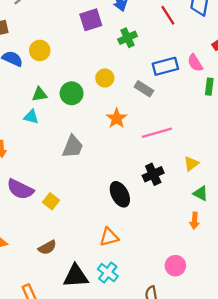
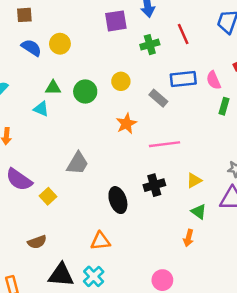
red line: (168, 15) -> (183, 34), moved
gray trapezoid: (73, 147) -> (78, 163), moved

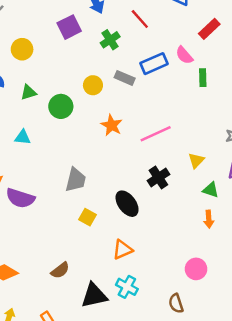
yellow circle: (60, 44) -> (22, 49), moved
green triangle: (53, 88) -> (28, 92), moved
gray rectangle: (158, 98) -> (125, 78), moved
purple semicircle: (19, 180) -> (20, 198), moved
yellow square: (48, 196) -> (87, 217), moved

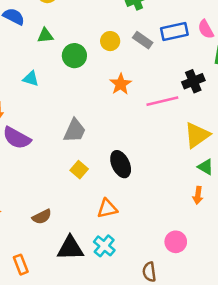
yellow triangle: (196, 161) -> (197, 135), size x1.6
black cross: (158, 178) -> (193, 81), moved

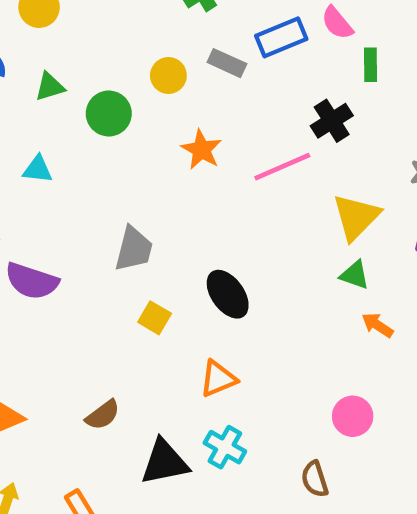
green triangle: (206, 167) -> (355, 275), moved
orange arrow: (198, 195) -> (377, 325), turned 126

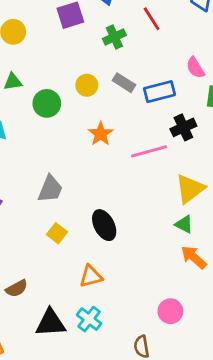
blue rectangle: (281, 37) -> (159, 92), moved
orange arrow: (377, 325) -> (194, 257), size x1.4

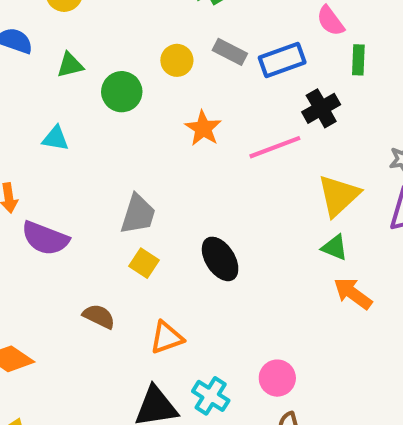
yellow square: (57, 233) -> (144, 263), moved
orange triangle: (91, 276) -> (167, 338), moved
brown semicircle: (17, 288) -> (99, 316), moved, turned -120
pink circle: (170, 311) -> (277, 378), moved

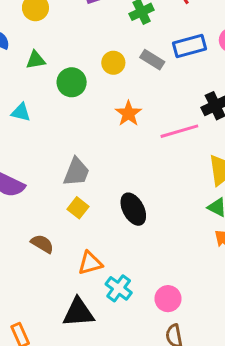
blue rectangle: (282, 60) -> (190, 46), moved
cyan cross: (211, 396) -> (119, 288), moved

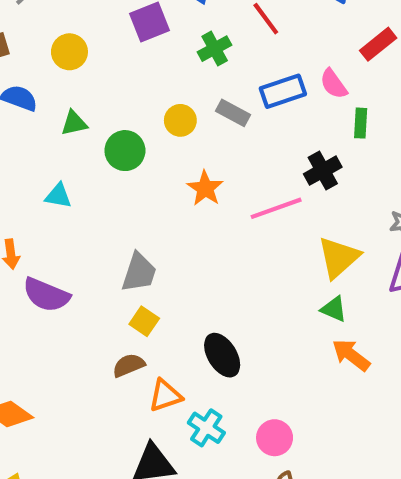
black ellipse: (133, 209) -> (222, 355), moved
brown semicircle: (42, 244) -> (129, 365), moved, turned -50

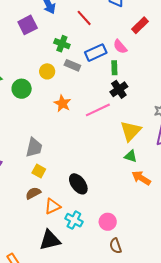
green cross: (215, 49) -> (62, 44), moved, turned -35
green rectangle: (361, 123) -> (114, 68), moved

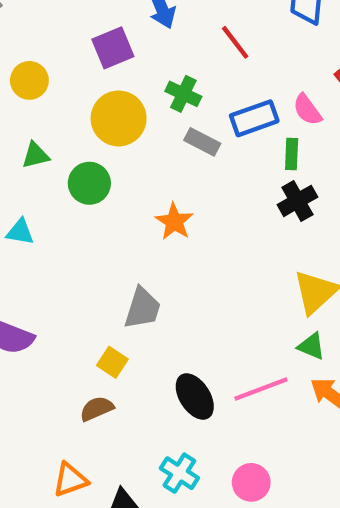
yellow circle: (47, 71) -> (119, 118), moved, size x1.6
pink line: (98, 110) -> (261, 389), moved
gray trapezoid: (34, 147) -> (142, 308), moved
orange triangle: (53, 206) -> (70, 480), moved

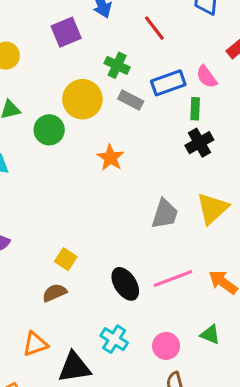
yellow circle: (119, 118) -> (82, 99), moved
gray trapezoid: (142, 308) -> (165, 214), moved
green triangle: (311, 346) -> (210, 335), moved

